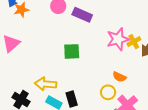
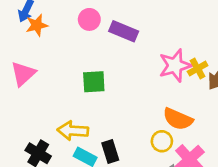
green square: (72, 51) -> (94, 82), moved
orange semicircle: (119, 77) -> (178, 119), size x1.5

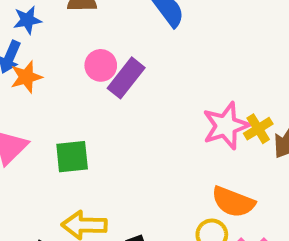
purple rectangle: (124, 31) -> (126, 78), moved, turned -72
green square: (94, 82) -> (72, 157), moved

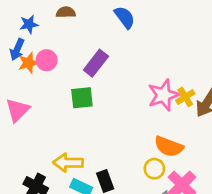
pink circle: (101, 65) -> (47, 60), moved
green square: (72, 157) -> (82, 98), moved

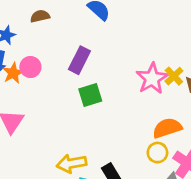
green square: (82, 98) -> (90, 95), moved
orange semicircle: (169, 147) -> (167, 128), turned 152

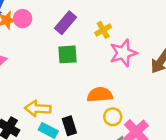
yellow cross: (174, 76) -> (103, 30), moved
orange semicircle: (167, 128) -> (100, 95), moved

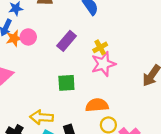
pink star: (123, 53) -> (103, 64), moved
green square: (68, 54) -> (66, 83), moved

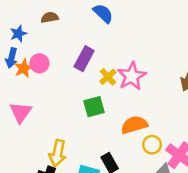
yellow cross: (100, 47) -> (108, 77), moved
yellow arrow: (42, 117) -> (58, 153), moved, turned -70

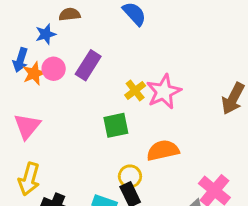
blue star: (18, 34) -> (46, 34), moved
purple rectangle: (84, 59) -> (88, 65), moved
yellow circle: (152, 145) -> (130, 176), moved
yellow arrow: (58, 153) -> (29, 179), moved

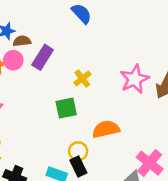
brown semicircle: (70, 14) -> (22, 41), moved
pink star: (164, 92) -> (135, 79), moved

